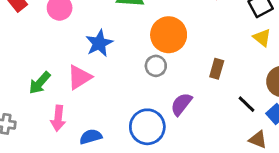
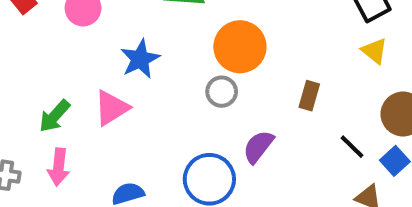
pink arrow: (58, 118) -> (59, 167), moved

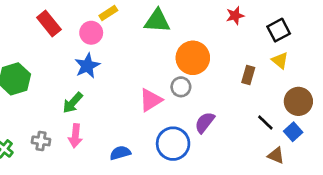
blue star: (140, 59) -> (87, 66), moved
brown rectangle: (309, 96) -> (248, 75), moved
pink triangle: (112, 108) -> (151, 100), moved

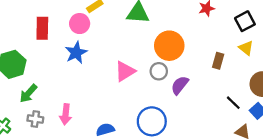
red rectangle: (49, 23) -> (42, 28), moved, turned 40
pink triangle: (151, 100) -> (125, 71), moved
green arrow: (73, 103) -> (28, 93), moved
purple semicircle: (205, 122) -> (180, 85), moved

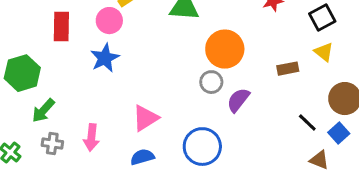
brown rectangle: (218, 61) -> (288, 69), turned 63
pink triangle: (125, 71) -> (145, 118), moved

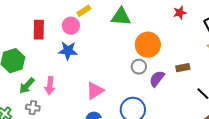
blue star: (105, 58) -> (68, 51), turned 30
brown rectangle: (288, 69) -> (183, 68), moved
pink arrow: (91, 138) -> (50, 86), moved

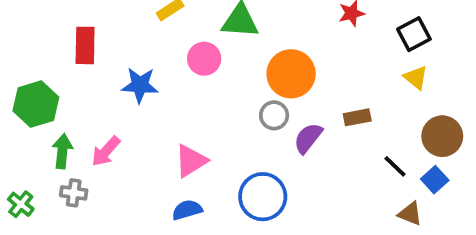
pink circle: (71, 26) -> (204, 59), moved
green arrow: (27, 86) -> (62, 151), turned 144
pink arrow: (50, 86) -> (106, 151), turned 36

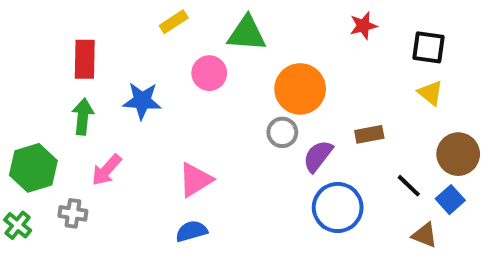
black square: (414, 34) -> (429, 47), turned 36
green hexagon: (36, 104) -> (33, 168), moved
green arrow: (62, 151) -> (83, 117), moved
blue circle: (263, 197) -> (338, 207), moved

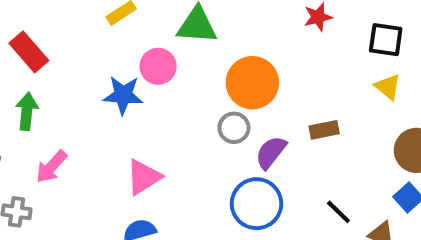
red rectangle: (85, 59) -> (29, 52), turned -42
blue star: (142, 101) -> (123, 95), moved
black line: (409, 186) -> (338, 212), moved
blue circle: (338, 207) -> (256, 204), moved

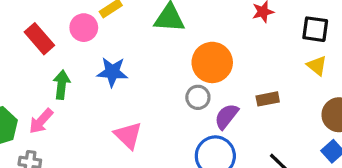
pink circle: (158, 66) -> (84, 28), moved
green arrow: (27, 111) -> (62, 85), moved
pink arrow: (51, 167) -> (41, 121), moved
pink triangle: (144, 177) -> (128, 135), turned -44

